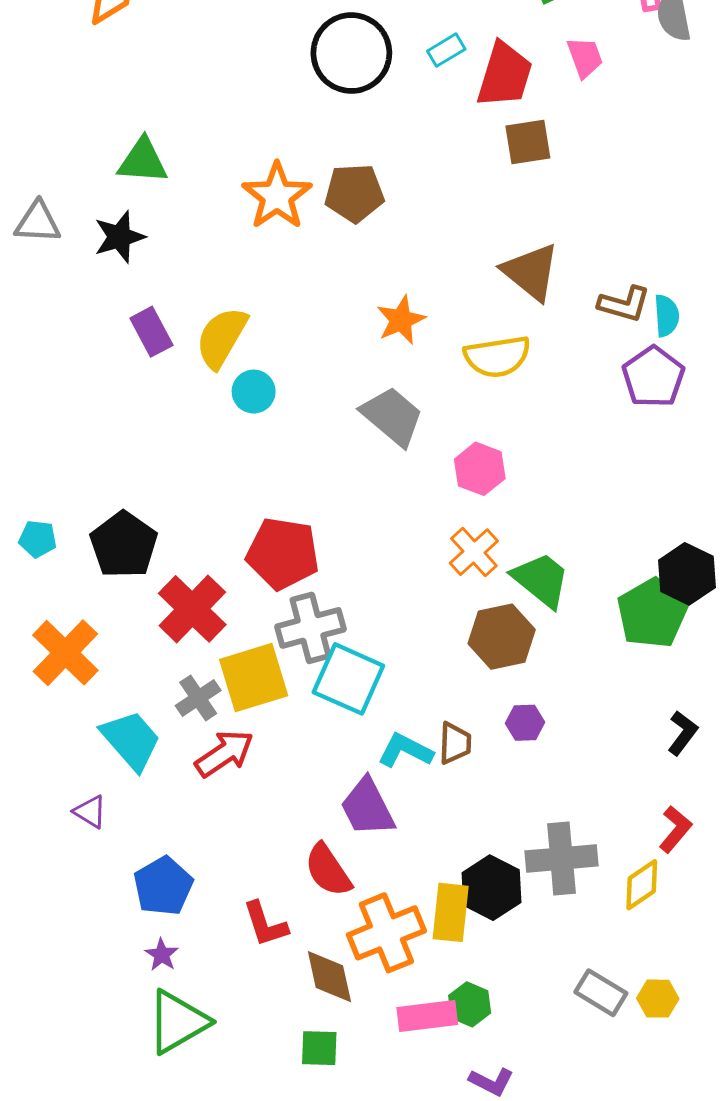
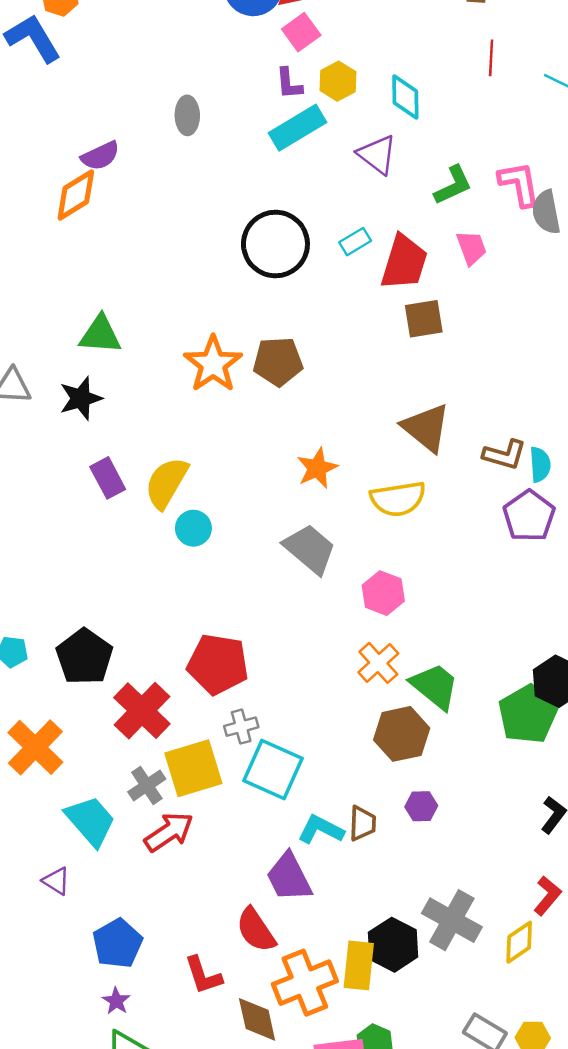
gray cross: (311, 628) -> (241, 727), size x0.6
gray cross: (561, 858) -> (452, 920), turned 34

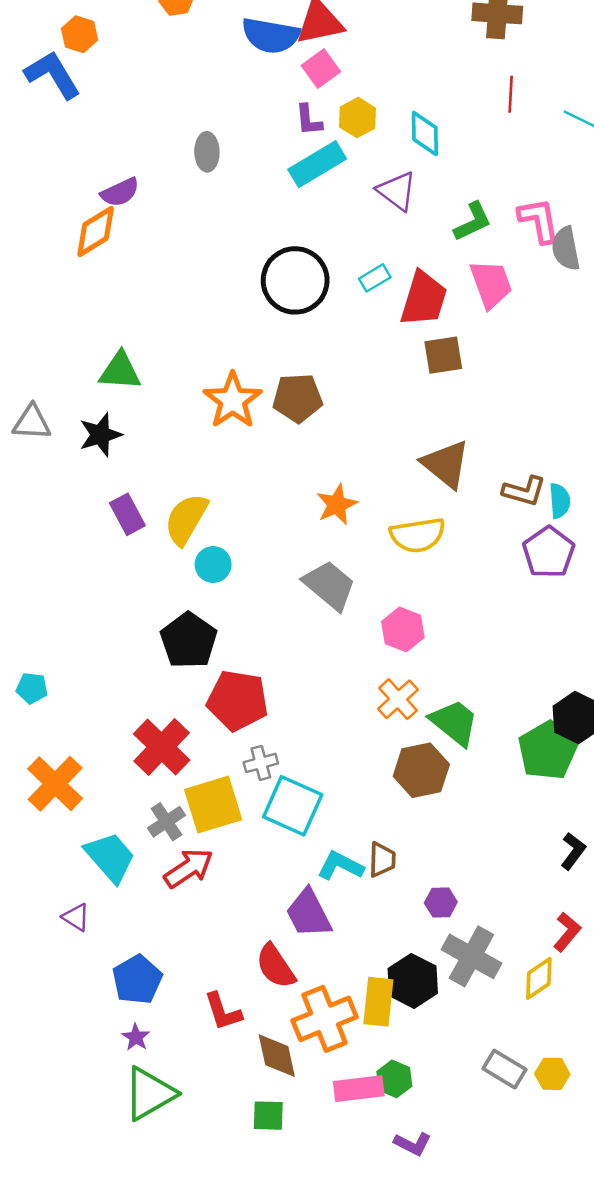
pink trapezoid: (471, 248) -> (491, 284), size x1.4
black pentagon: (84, 657) -> (189, 640), moved
purple hexagon: (421, 806) -> (441, 903), moved

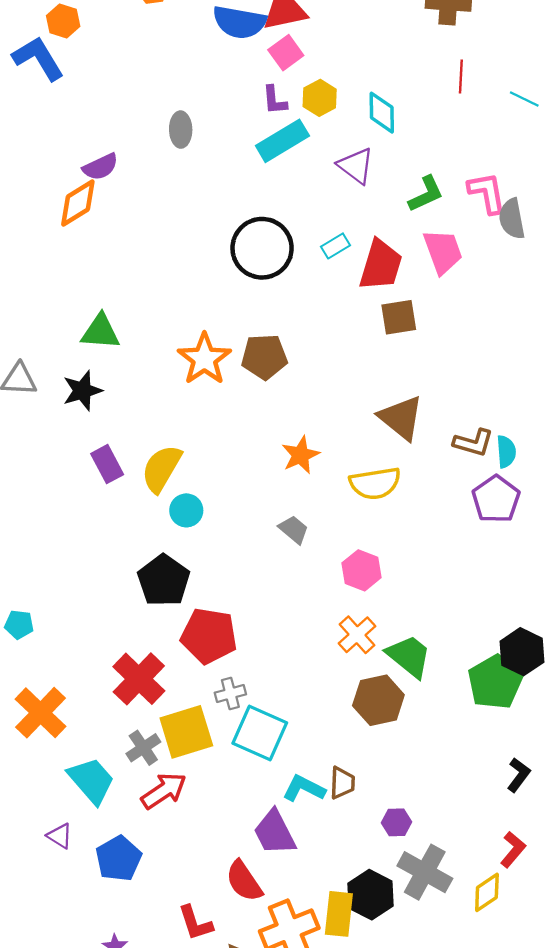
gray trapezoid: (329, 585) -> (294, 530), size x0.6
blue pentagon: (137, 980) -> (118, 859), moved

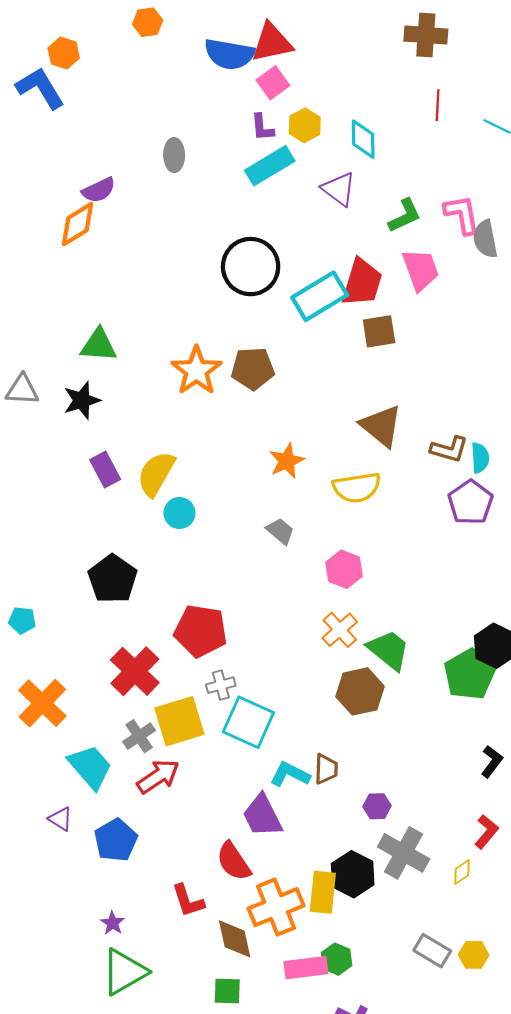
cyan rectangle: (335, 246) -> (320, 296), moved, size x2.0
black pentagon: (164, 580) -> (112, 579), moved
yellow diamond: (487, 892) -> (462, 872), size x0.7

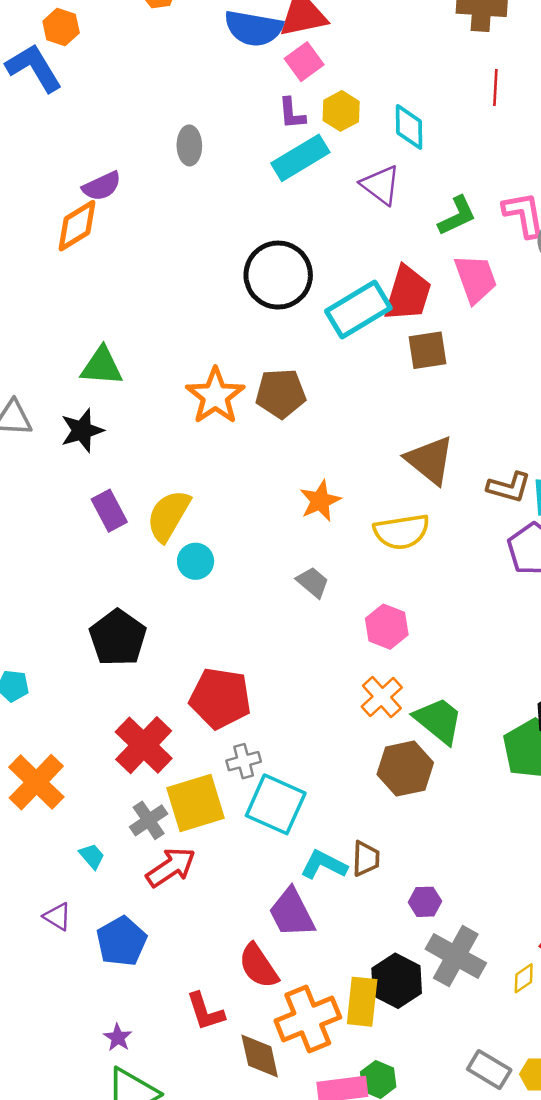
cyan trapezoid: (90, 767) -> (92, 856), size x0.5

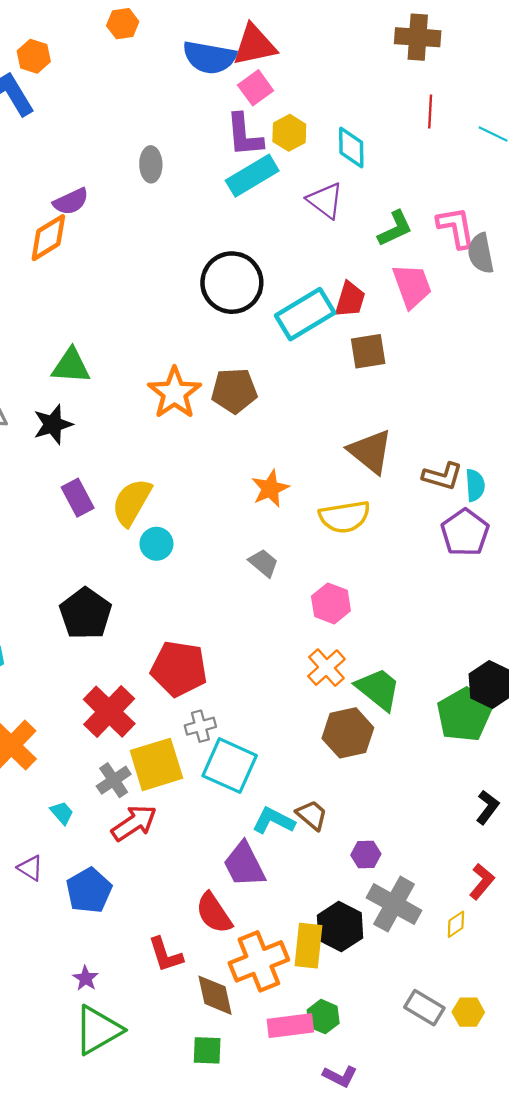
purple L-shape: (292, 113) -> (244, 135), size x1.5
red trapezoid: (408, 294) -> (350, 299), size x0.7
brown trapezoid: (366, 859) -> (312, 815), turned -52

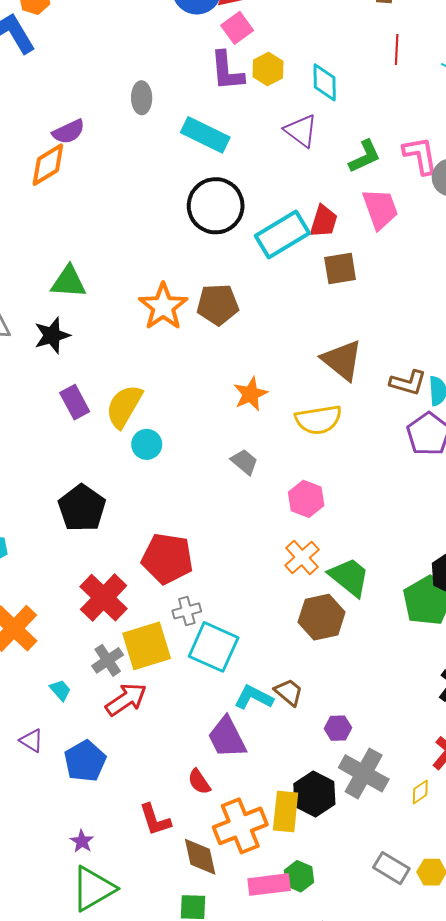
cyan rectangle: (252, 176) -> (205, 135), moved, turned 57
red semicircle: (214, 913) -> (199, 782), size x0.7

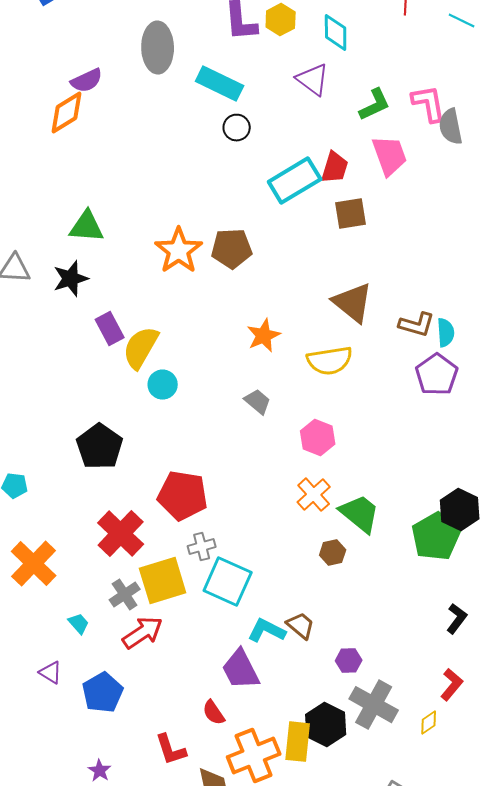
gray ellipse: (142, 98) -> (158, 48), size x1.6
black circle: (216, 206) -> (237, 128), moved, size x0.5
purple rectangle: (75, 402) -> (110, 329), moved
brown hexagon: (322, 617) -> (333, 553), size x0.6

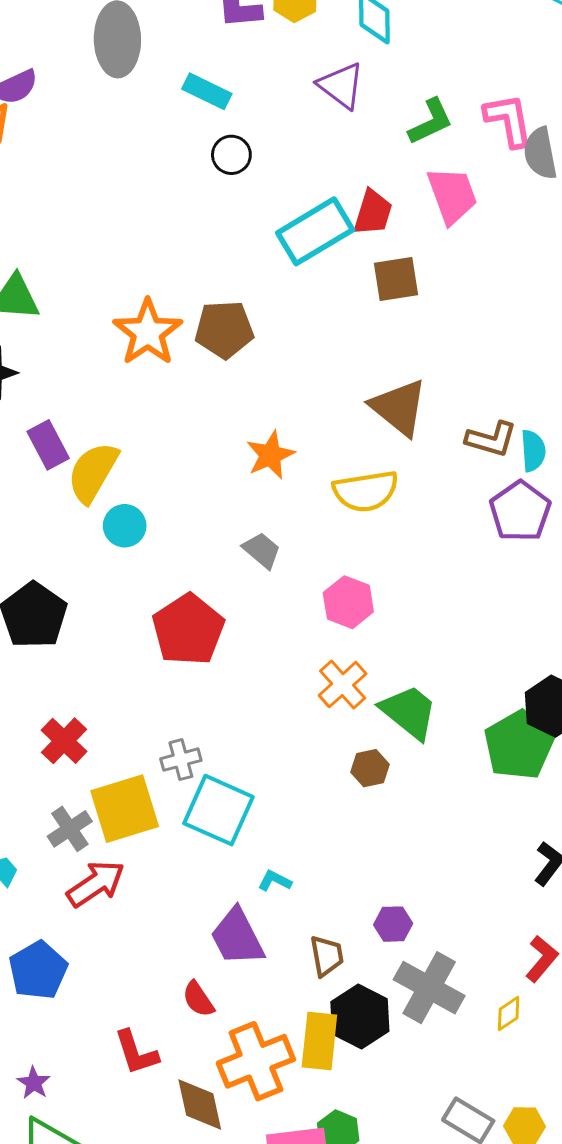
cyan rectangle: (220, 84) -> (207, 91), size x0.7
red pentagon: (183, 496) -> (188, 630), moved, turned 30
red cross: (121, 534) -> (64, 741), size x0.7
brown trapezoid: (301, 626) -> (327, 956), moved, turned 40
cyan L-shape: (267, 631) -> (275, 881), size x0.6

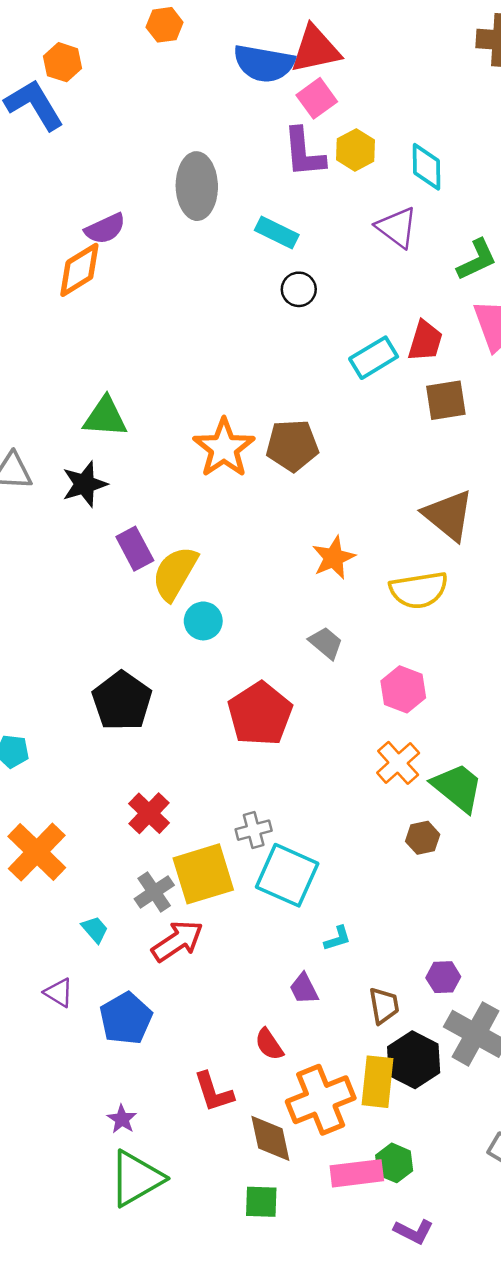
cyan rectangle: (315, 231) -> (374, 358), size x0.7
cyan L-shape: (275, 881) -> (337, 938), turned 136
purple trapezoid: (237, 937) -> (304, 989), size x0.6

